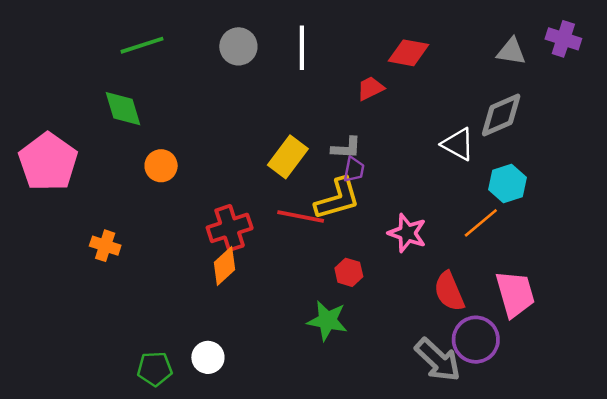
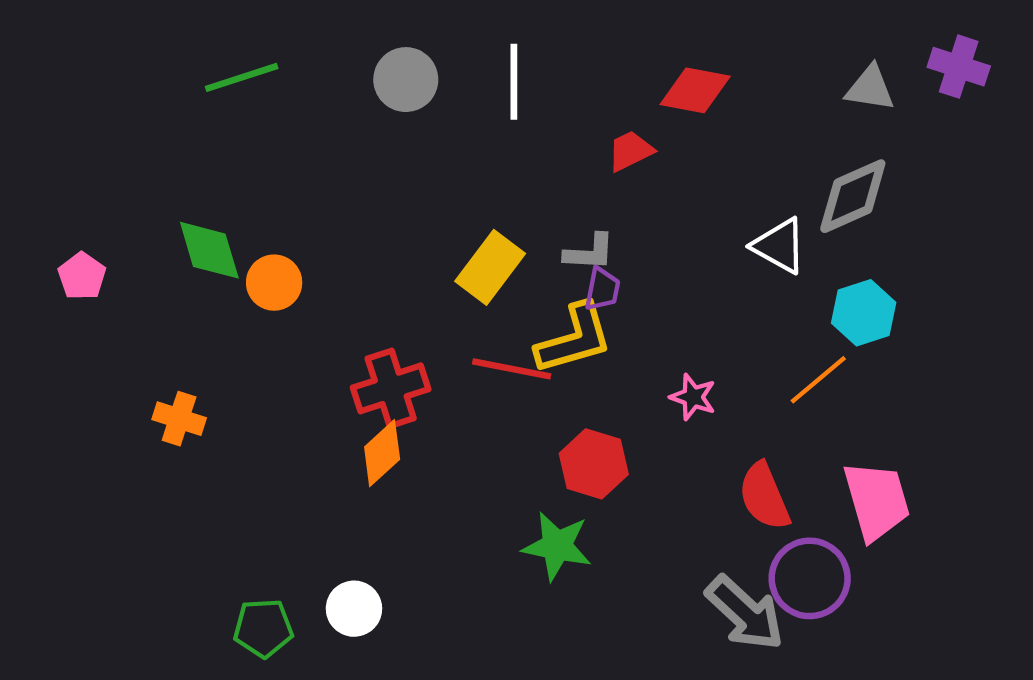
green diamond: (123, 109) -> (209, 250), moved
pink pentagon: (48, 162) -> (82, 276), size x0.5
pink star: (407, 233) -> (693, 397), size x0.7
red hexagon: (349, 272) -> (594, 464), size x1.4

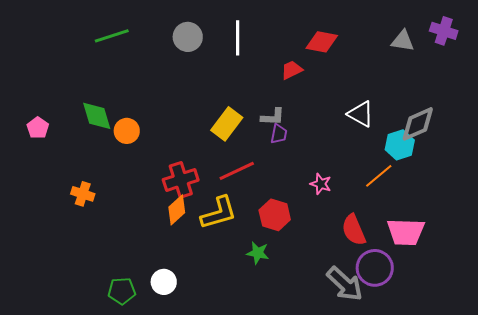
gray diamond: (853, 196) -> (418, 124), moved
yellow L-shape: (574, 339) -> (219, 213), moved
red line: (512, 369) -> (237, 171), turned -36
pink trapezoid: (877, 501) -> (406, 232), turned 108
green star: (557, 546) -> (258, 253), size x0.7

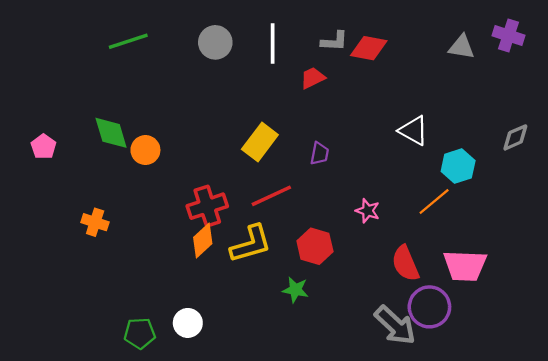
red trapezoid: (292, 70) -> (313, 78), moved
gray L-shape: (273, 117) -> (334, 41), moved
gray diamond: (418, 124) -> (515, 137), moved, size x0.7

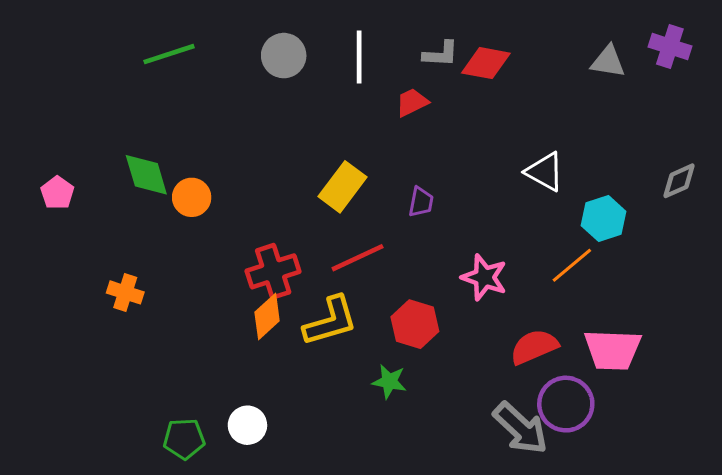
pink star: (368, 211) -> (484, 277), size x1.4
red semicircle: (405, 263) -> (534, 347), turned 90

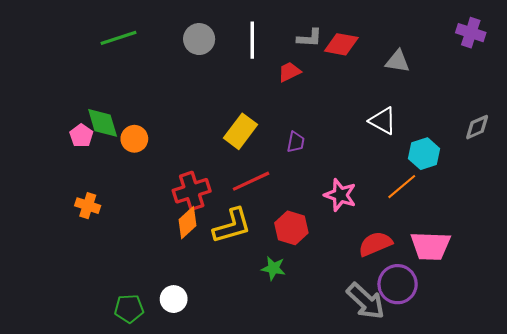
gray triangle: (608, 62) -> (398, 61), moved
pink pentagon: (57, 193) -> (81, 136), moved

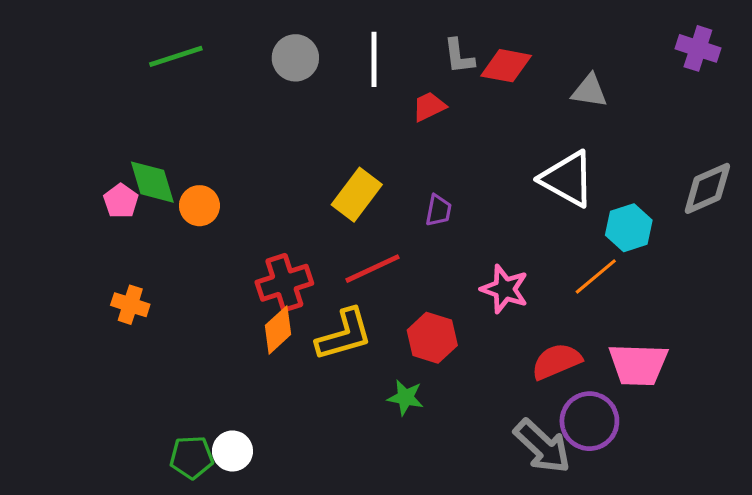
gray L-shape: (309, 38) -> (459, 56), turned 80
white triangle: (383, 121) -> (567, 179), size x1.4
gray diamond: (477, 127) -> (707, 188), size x1.4
white circle: (174, 299) -> (232, 451), moved

